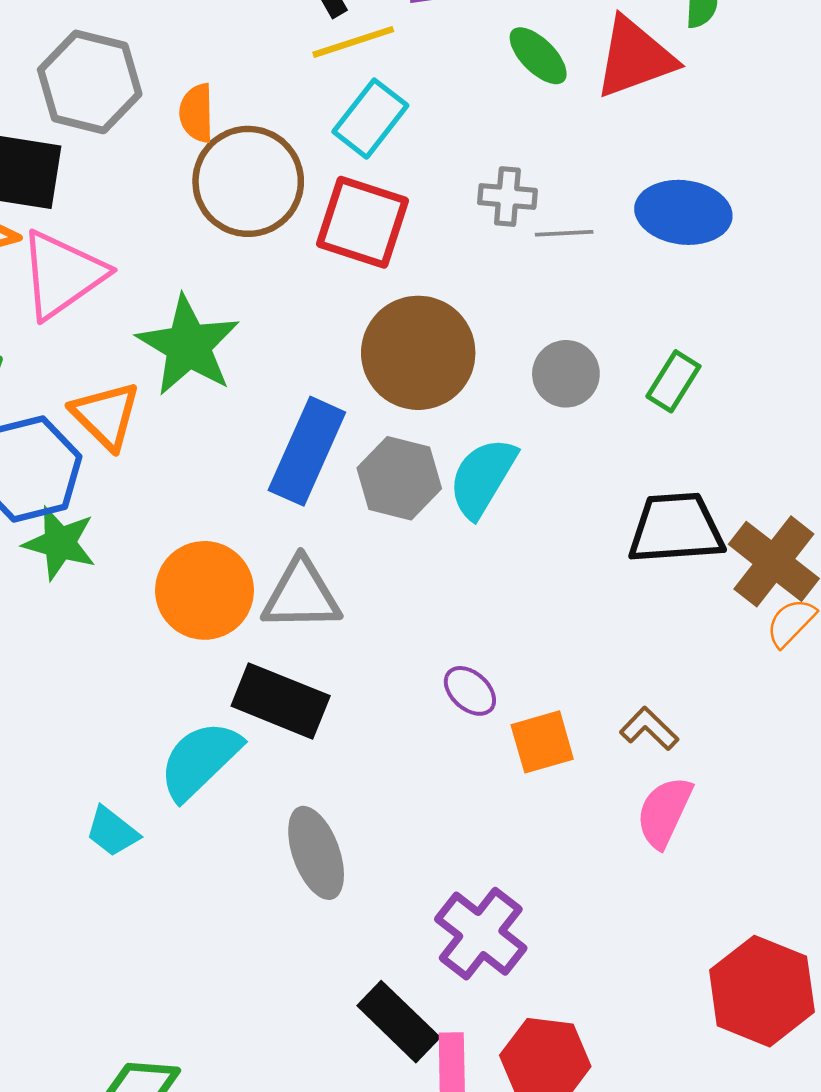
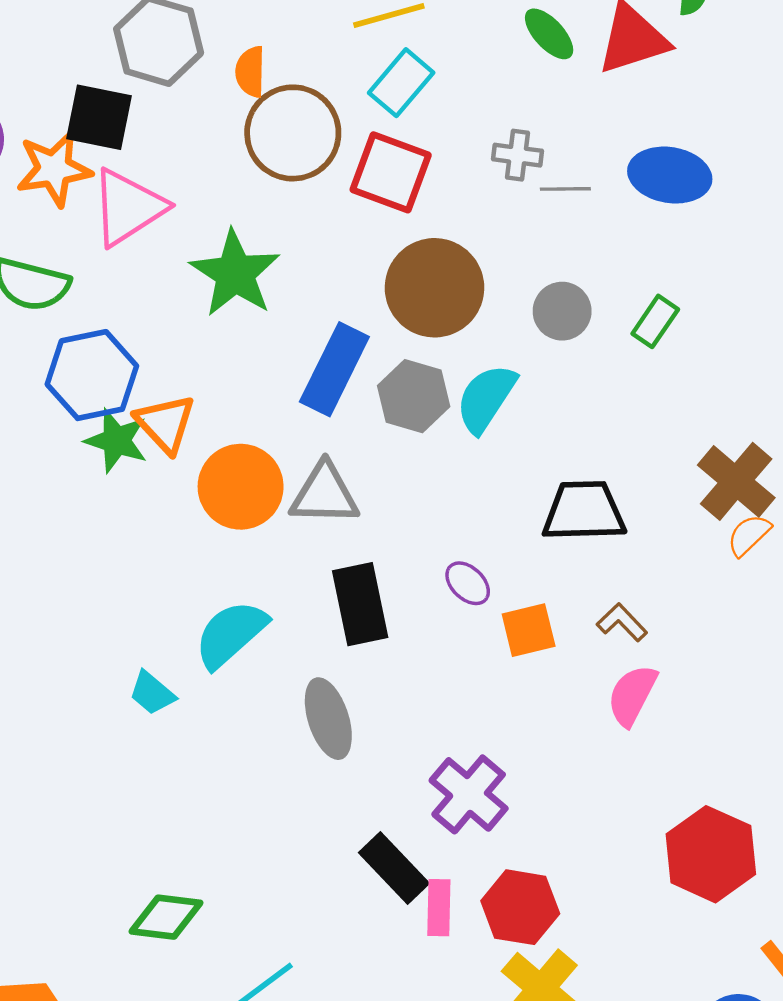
orange triangle: (106, 415) -> (165, 424), moved
black trapezoid: (676, 528) -> (584, 511), moved
black rectangle: (281, 701) -> (360, 604), moved, turned 54

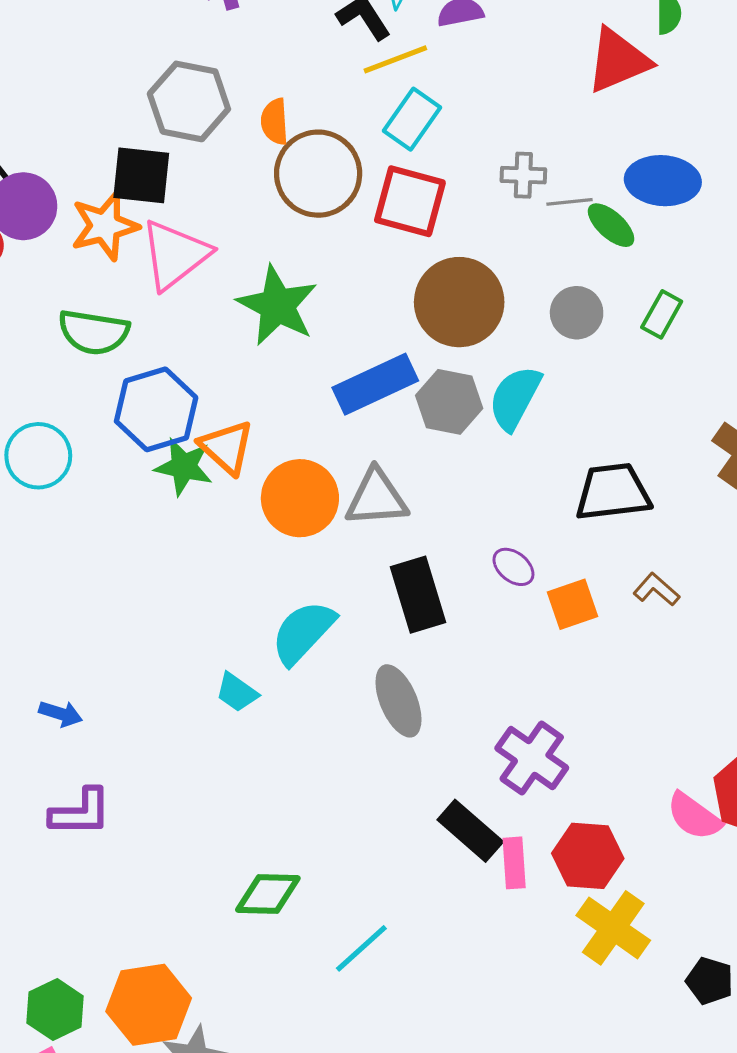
green ellipse: (549, 34) -> (611, 225), moved
blue rectangle: (334, 369) -> (375, 384), turned 44
pink semicircle: (632, 695) -> (694, 816), moved, turned -76

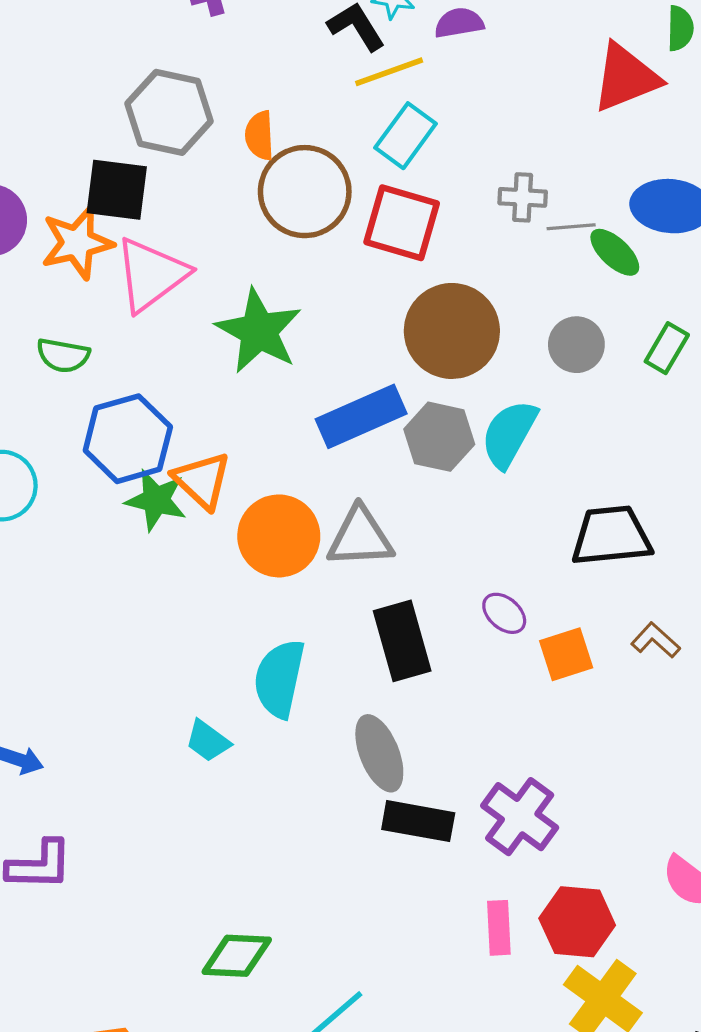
green semicircle: (94, 332) -> (63, 355), size x0.7
cyan semicircle: (303, 632) -> (279, 679), turned -32
black rectangle: (470, 831) -> (418, 821), moved, turned -32

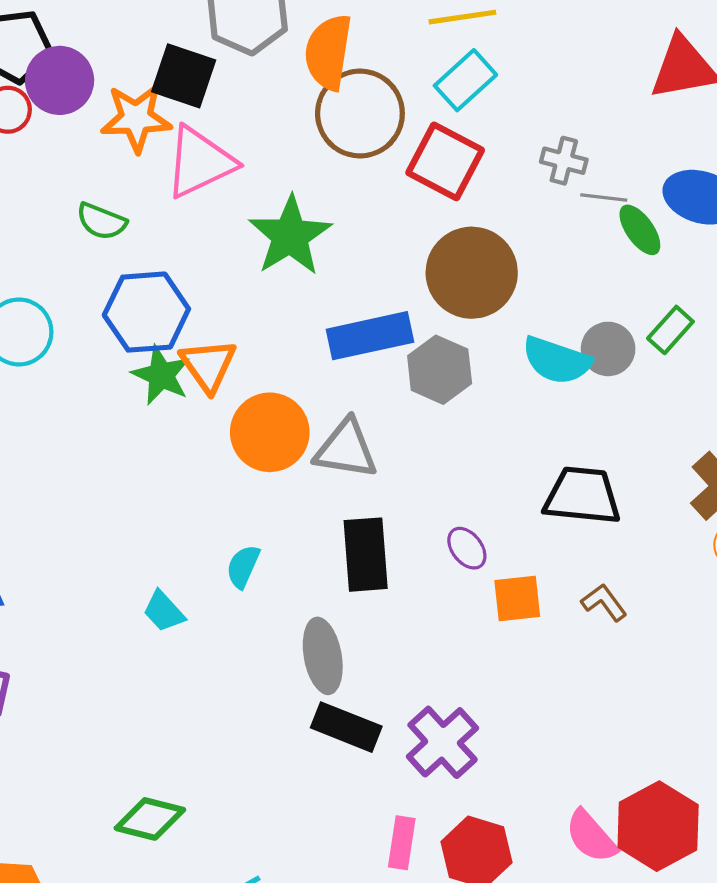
orange semicircle: (260, 136) -> (328, 52), size x1.6
gray circle: (576, 345) -> (608, 349), moved
cyan semicircle: (509, 434) -> (557, 360), moved, turned -112
cyan semicircle: (279, 679) -> (243, 566), size x0.6

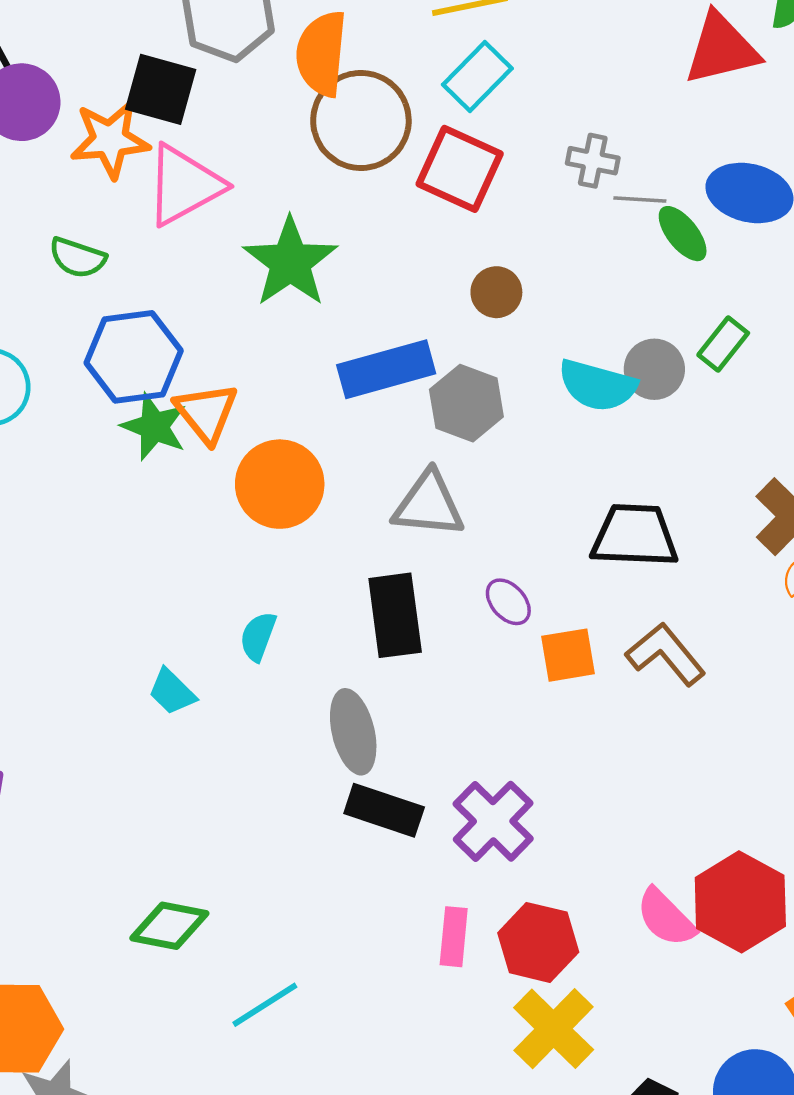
brown circle: (472, 273) -> (496, 292), size x0.5
gray triangle: (346, 449) -> (429, 504), moved
brown L-shape: (604, 602) -> (666, 654), size x1.5

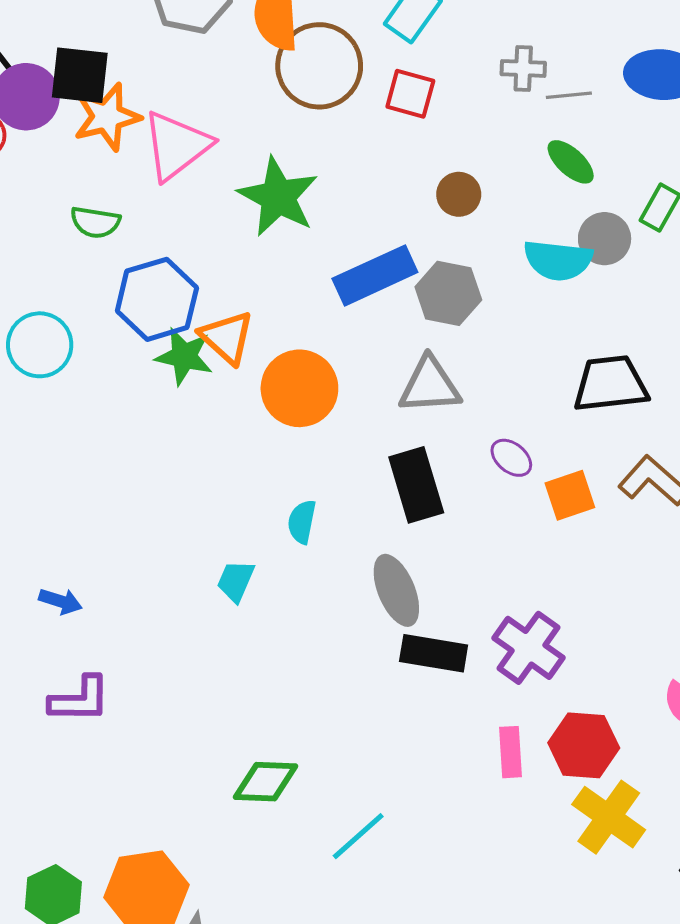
black square: (161, 89) -> (80, 75), moved
red square: (460, 169) -> (410, 94), size x0.7
green ellipse: (683, 234) -> (571, 162), moved
cyan trapezoid: (172, 692) -> (236, 581), turned 78

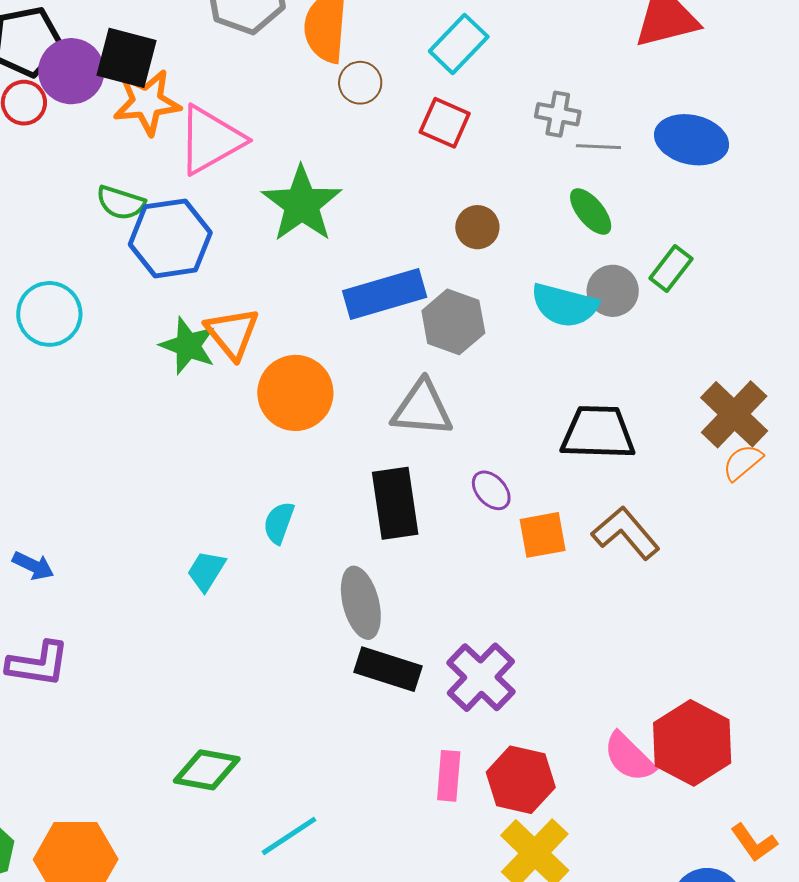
brown circle: (319, 66) -> (360, 83), size x0.5
blue hexagon: (157, 299) -> (170, 238), moved

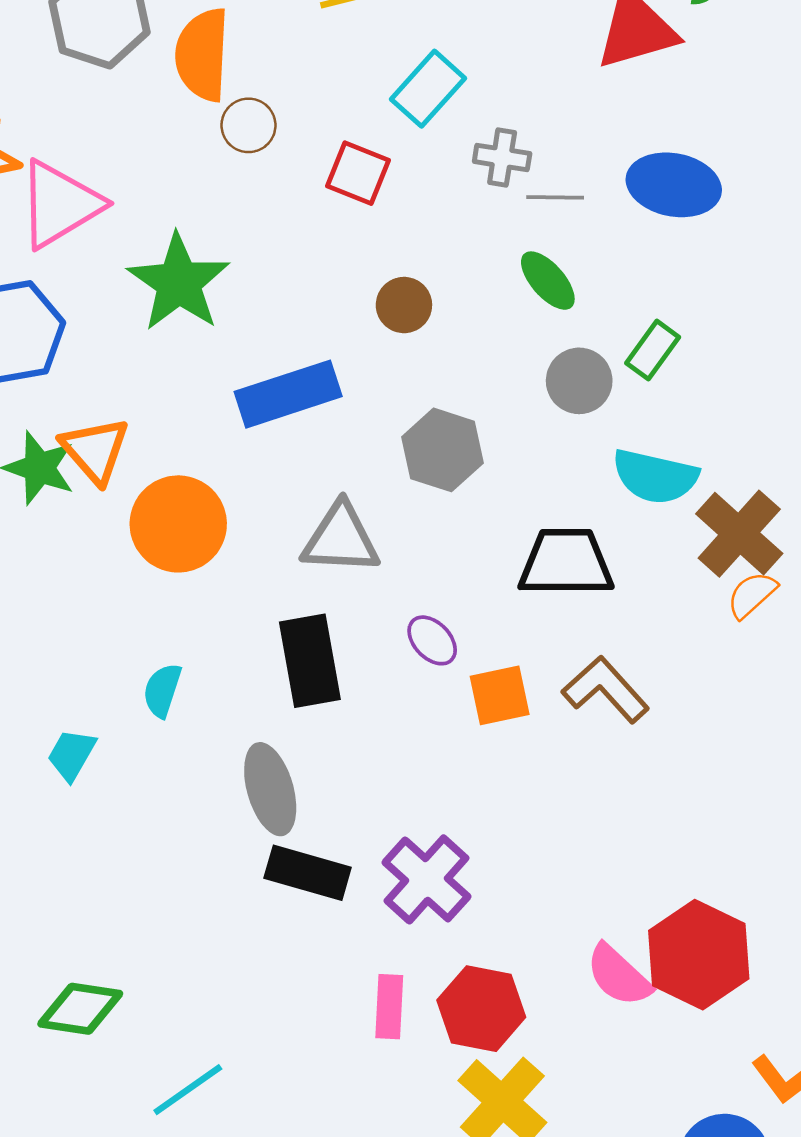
cyan rectangle: (459, 44) -> (428, 89), moved
cyan semicircle: (564, 305) -> (655, 476), moved
gray hexagon: (453, 322) -> (443, 450), moved

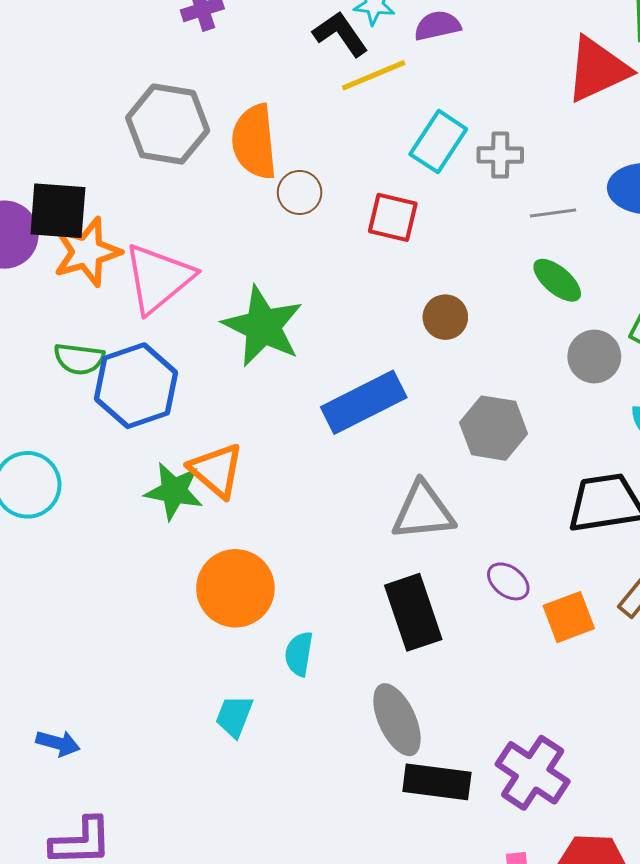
gray cross: (502, 158) -> (500, 155), moved
orange circle: (178, 524) -> (235, 588), moved

